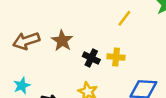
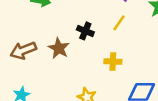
black cross: (91, 58) -> (85, 31), moved

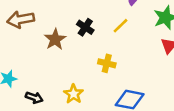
brown arrow: (23, 50) -> (21, 20), moved

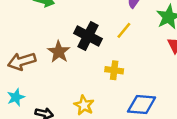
brown arrow: (21, 20) -> (22, 61), moved
black cross: (85, 27) -> (88, 36), size x1.5

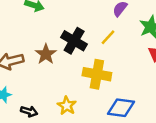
yellow cross: (114, 70) -> (97, 74), size x1.6

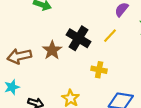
yellow cross: (97, 74) -> (99, 70), size x0.6

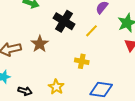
black cross: (79, 38) -> (64, 21), moved

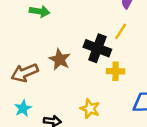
black cross: (64, 21) -> (97, 48), moved

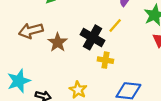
brown arrow: (25, 73) -> (31, 31), moved
cyan star: (23, 108) -> (19, 81), size x1.5

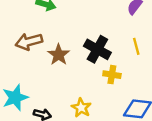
yellow line: (115, 26) -> (136, 46), moved, turned -56

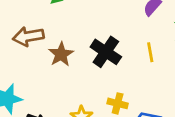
yellow cross: (112, 75) -> (118, 103), moved

